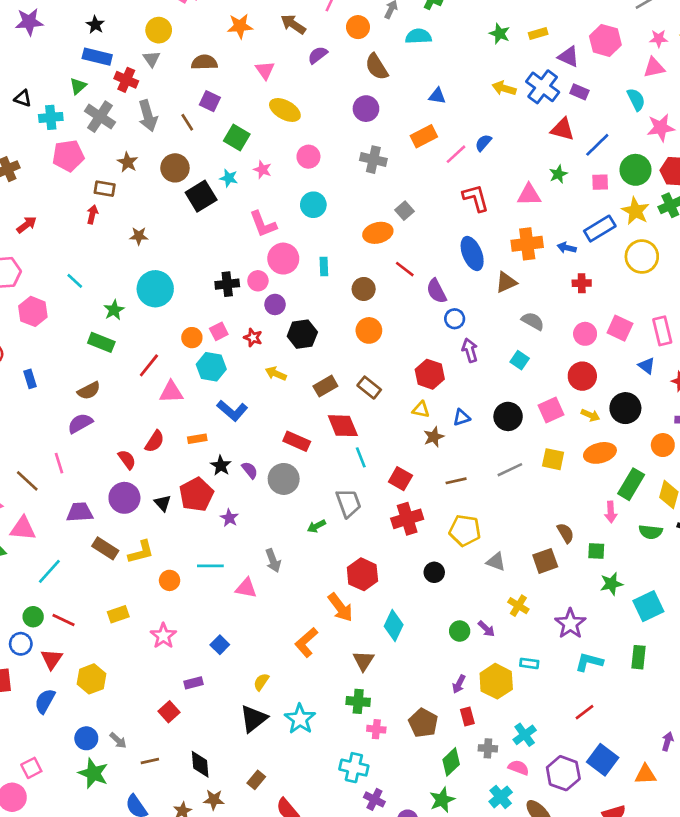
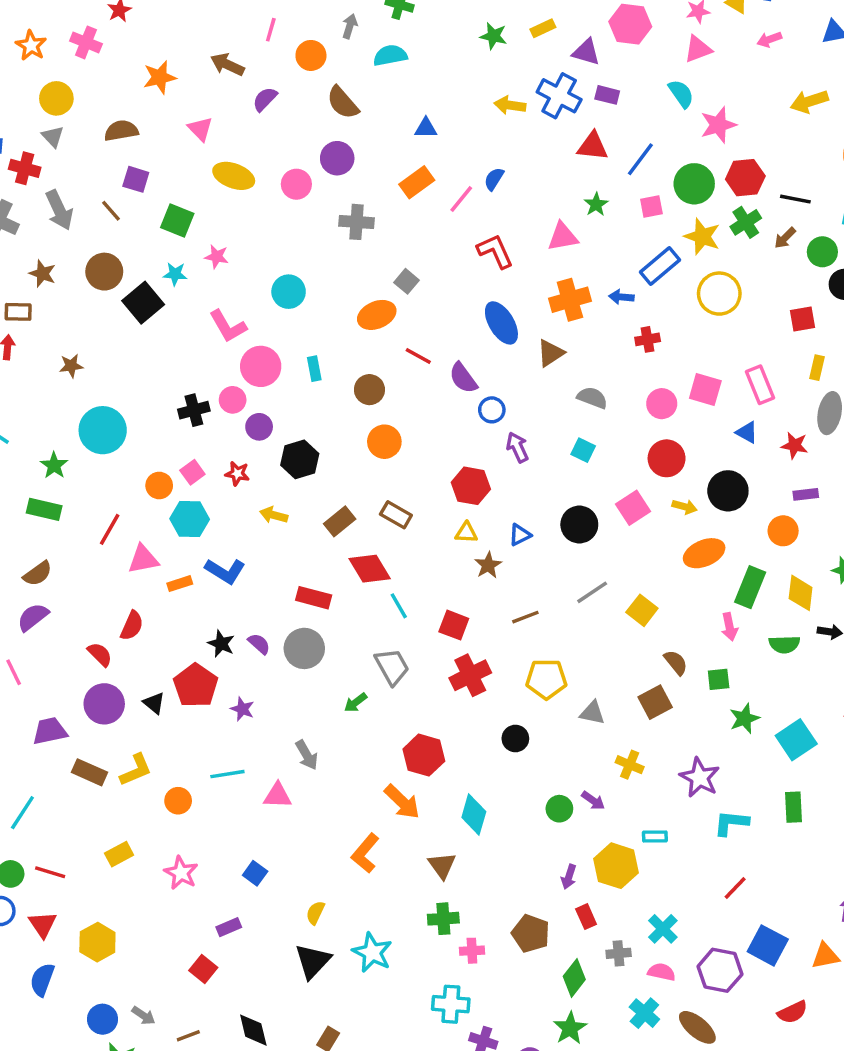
pink circle: (308, 157) -> (296, 184), moved
orange rectangle: (197, 439) -> (180, 584), moved
yellow square: (553, 459) -> (642, 610), moved, turned 35

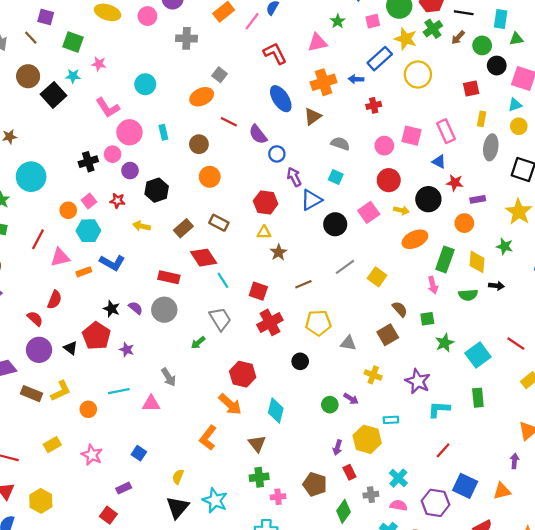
red star: (795, 445) -> (455, 183), moved
blue triangle: (520, 535) -> (311, 200), moved, size x1.5

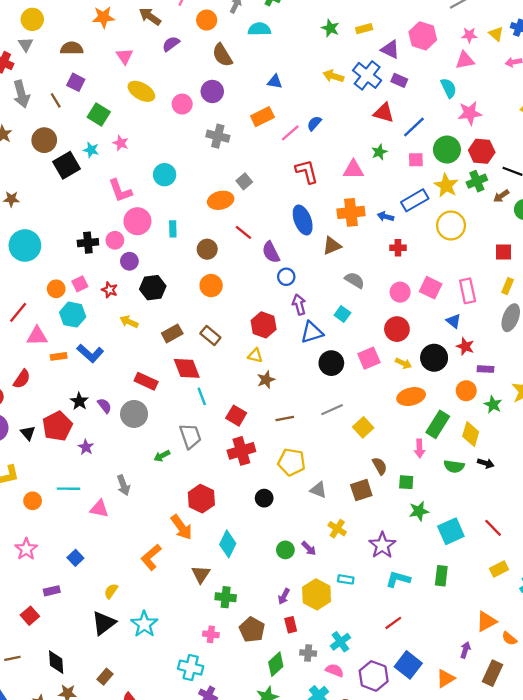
green star: (505, 246) -> (493, 405), moved
green cross: (259, 477) -> (226, 597), moved
orange triangle: (502, 491) -> (446, 678), turned -30

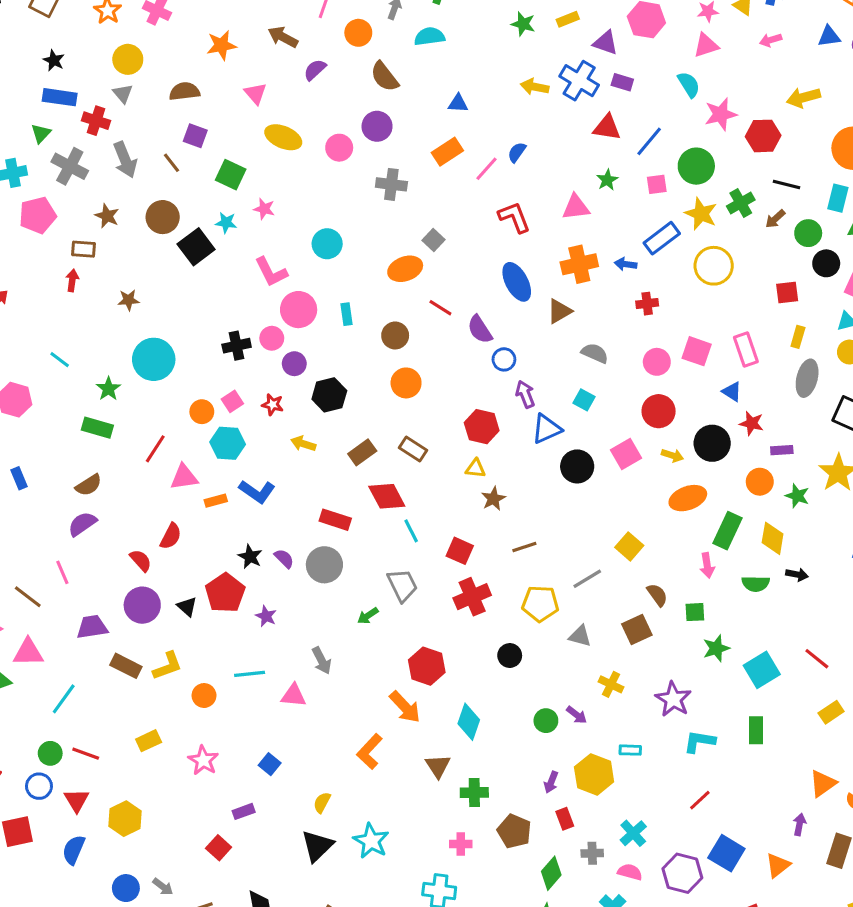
red hexagon: (482, 151) -> (763, 136), moved
gray line: (332, 410) -> (587, 579), moved

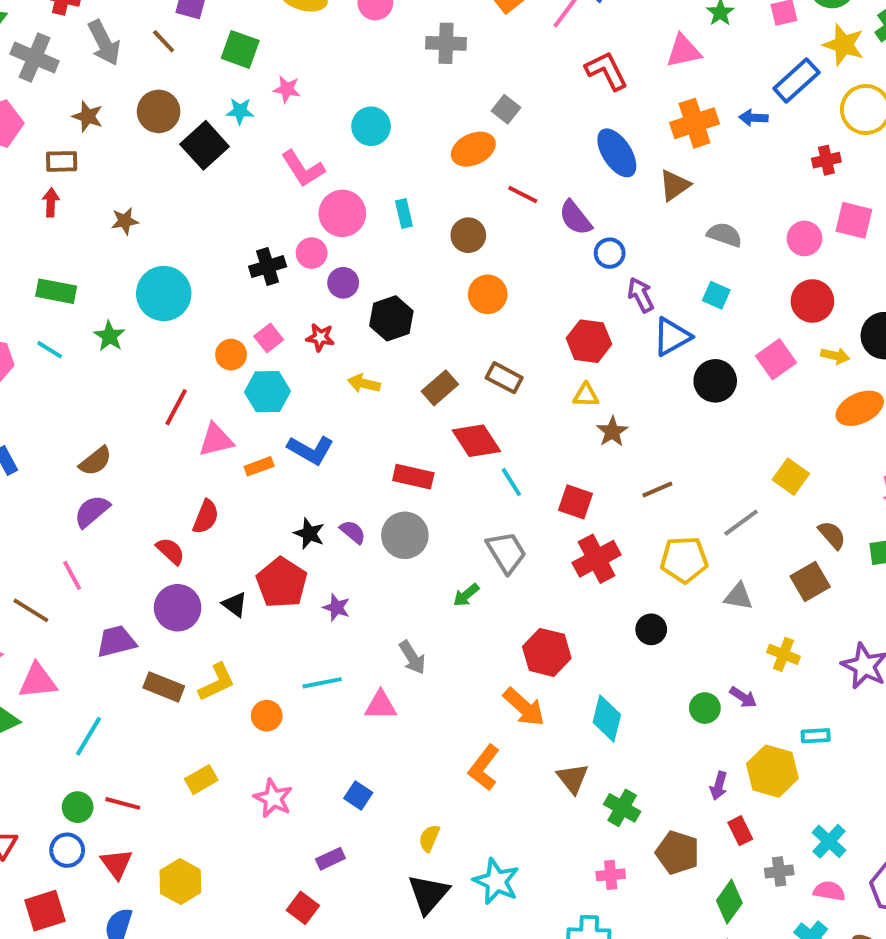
red cross: (647, 304) -> (826, 160), moved
cyan line: (60, 360) -> (50, 350), moved
green rectangle: (97, 428) -> (56, 291), moved
green cross: (474, 793) -> (622, 808), turned 36

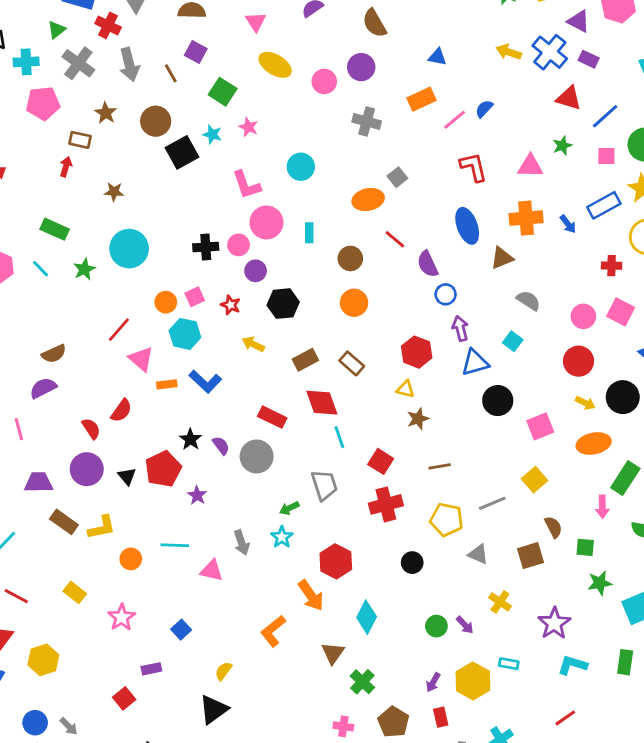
blue arrow: (753, 118) -> (568, 224), turned -144
pink square: (776, 359) -> (540, 426), moved
pink triangle: (216, 440) -> (141, 359), turned 40
yellow rectangle: (201, 780) -> (75, 592), turned 55
cyan star: (496, 881) -> (282, 537), moved, size x0.7

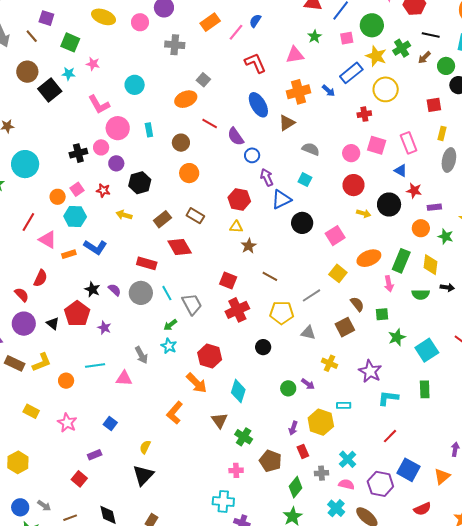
cyan line: (339, 437) -> (167, 293), moved
orange ellipse: (594, 444) -> (369, 258), moved
brown line: (440, 466) -> (270, 276), turned 49

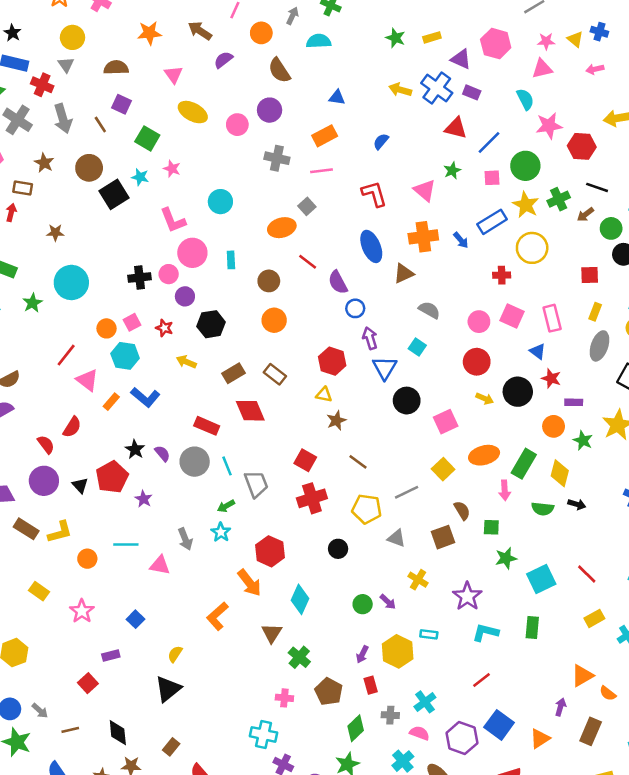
pink line: (236, 32) -> (321, 171), moved, turned 36
pink triangle: (295, 55) -> (425, 190), turned 42
blue triangle: (281, 199) -> (385, 368), turned -40
orange rectangle: (69, 254) -> (111, 402), turned -40

